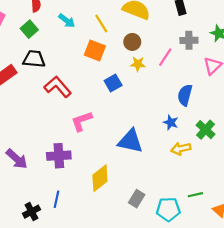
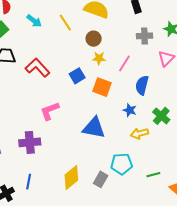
orange square: (95, 50) -> (102, 87), moved
pink line: (165, 57) -> (124, 63), moved
red L-shape: (58, 87) -> (37, 68), moved
yellow diamond: (100, 178) -> (71, 178), moved
cyan pentagon: (168, 209) -> (122, 164), moved

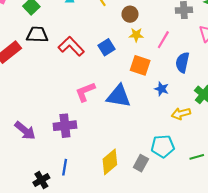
blue square: (77, 76) -> (107, 47), moved
blue star: (130, 110) -> (162, 89), moved
blue triangle: (94, 128) -> (119, 96), moved

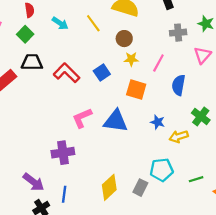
blue star: (162, 89) -> (158, 122), moved
purple arrow: (25, 131) -> (34, 182), moved

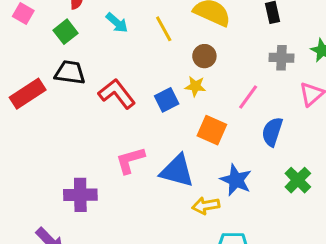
yellow star: (131, 59) -> (195, 86), moved
blue star: (158, 122) -> (236, 180), size x1.5
yellow arrow: (179, 136) -> (206, 206), moved
purple cross: (63, 153) -> (80, 195), moved

